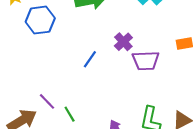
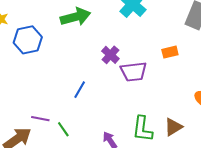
blue line: (90, 59) -> (80, 90), moved
purple line: (47, 101) -> (40, 119), turned -30

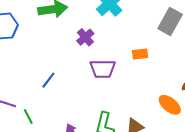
purple cross: (110, 55) -> (85, 37), moved

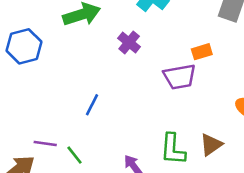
purple trapezoid: (103, 69) -> (180, 77), moved

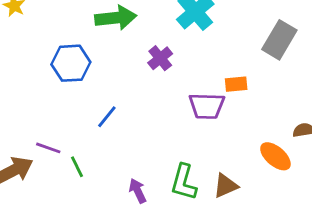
blue hexagon: (24, 46) -> (71, 63), moved

